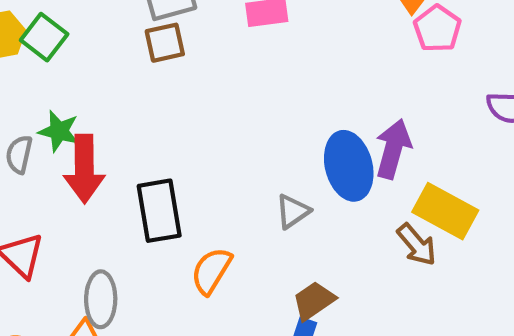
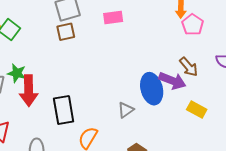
purple arrow: (393, 149) -> (172, 81), turned 96
yellow rectangle: (445, 211) -> (197, 109), size x0.7
brown arrow: (417, 245) -> (189, 67), moved

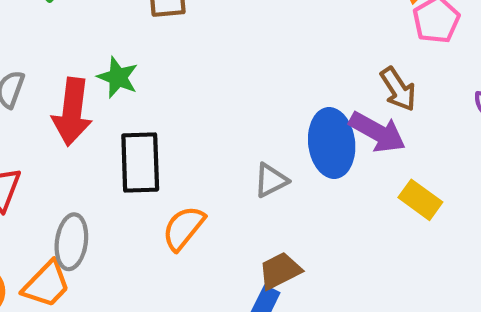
brown arrow: (189, 67) -> (398, 89), moved
green star: (17, 73) -> (118, 77), moved

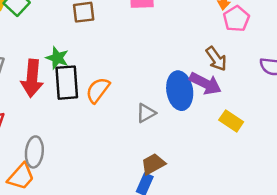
black rectangle: (140, 163) -> (67, 83), moved
orange semicircle: (183, 228) -> (98, 90), moved

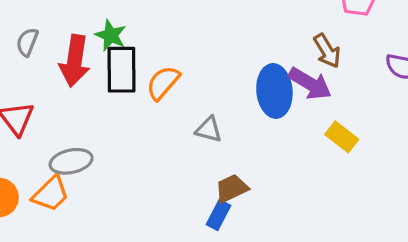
gray triangle: (146, 113) -> (209, 130), moved, turned 40
gray ellipse: (34, 152) -> (71, 161), turned 68

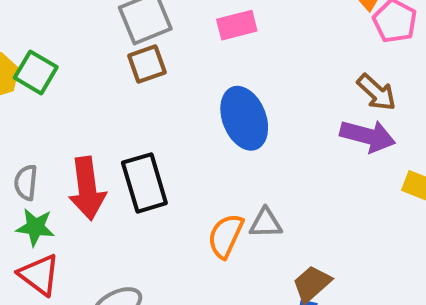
green star: (111, 35) -> (35, 227), moved
orange semicircle: (163, 83) -> (226, 236), moved
blue ellipse: (274, 91) -> (244, 118), moved

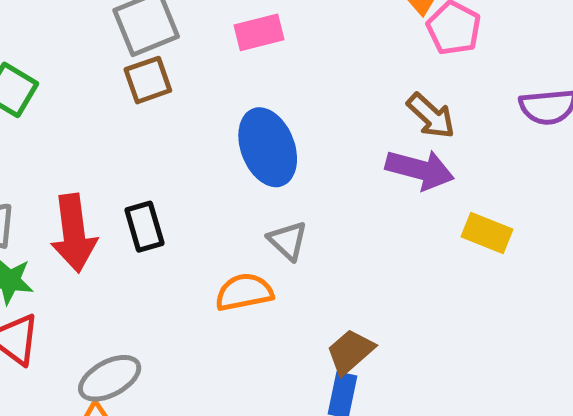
black rectangle: (144, 183) -> (144, 227), size x0.7
gray triangle: (266, 223) -> (288, 241), moved, turned 44
orange semicircle: (226, 236) -> (244, 292), turned 54

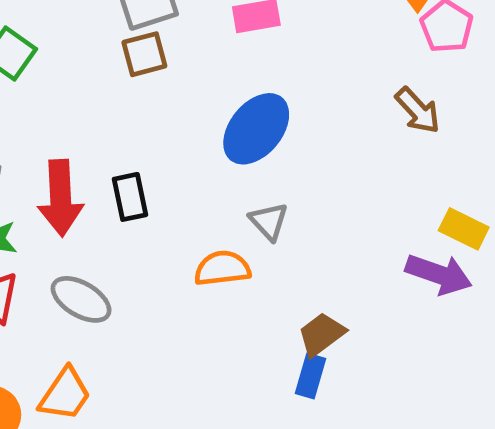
blue ellipse: (268, 147) -> (256, 129), turned 56
purple arrow: (420, 170) -> (439, 274), moved
gray ellipse: (110, 378) -> (81, 299), moved, turned 54

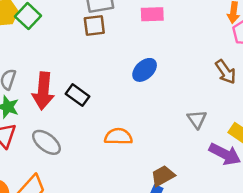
blue ellipse: (256, 129) -> (145, 70), size x0.7
black rectangle: (130, 197) -> (78, 95), turned -50
gray triangle: (269, 221) -> (197, 119), moved

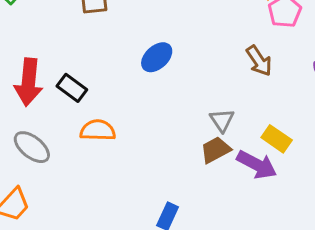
orange semicircle: (118, 137) -> (98, 130), moved
brown trapezoid: (163, 176) -> (216, 150), moved

